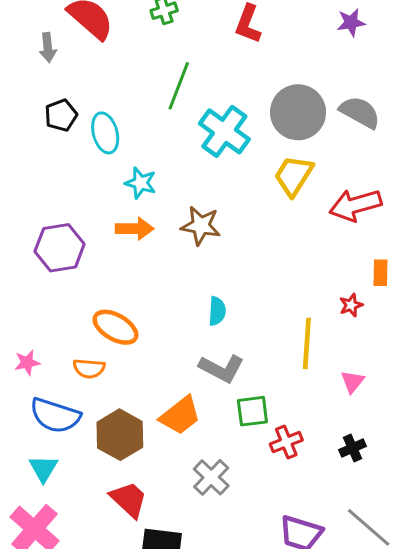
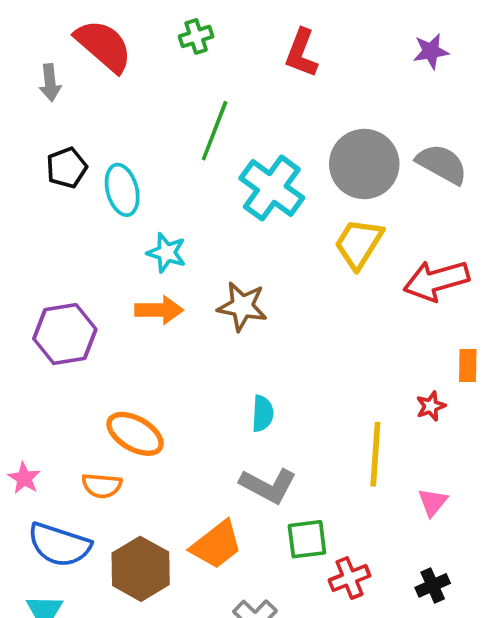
pink star: (27, 363) -> (24, 478), turned -30

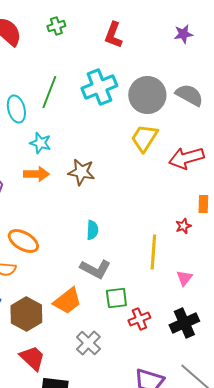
green line: (215, 131) -> (49, 92), moved
cyan cross: (272, 188) -> (99, 87), moved, turned 32
black cross: (433, 585) -> (184, 323), size x1.6

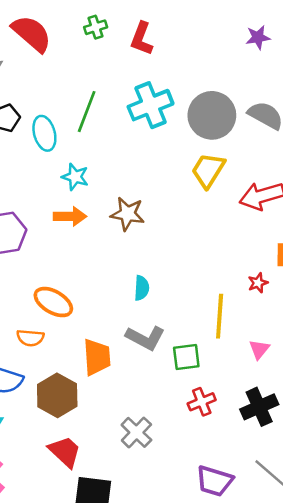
red L-shape: (113, 35) -> (142, 39), moved
green square: (116, 298) -> (186, 357), moved
orange trapezoid: (67, 301) -> (97, 357), moved, turned -56

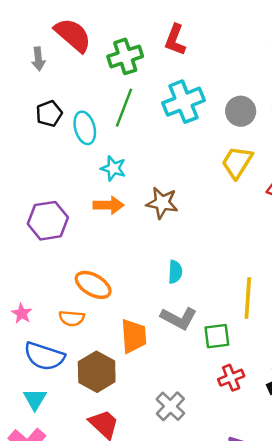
green cross: (96, 27) -> (125, 56), moved, size x1.6
gray circle: (212, 115) -> (241, 111), size x0.7

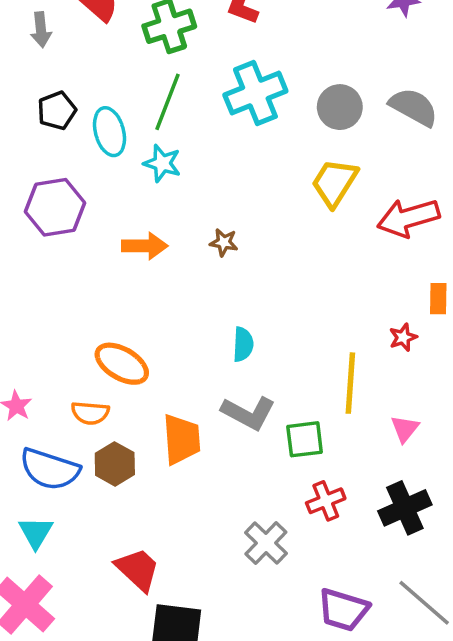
cyan star: (113, 168) -> (162, 163), moved
brown star: (162, 203) -> (224, 242), size x0.6
purple hexagon: (48, 221) -> (55, 207), moved
brown hexagon: (97, 372) -> (115, 464), moved, size x0.7
gray cross: (170, 406) -> (266, 543), moved

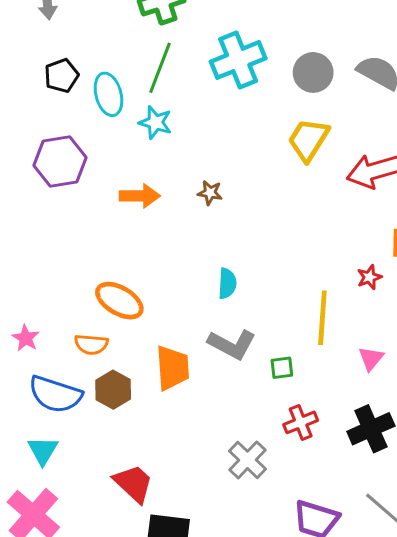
green square: (305, 439) -> (282, 368), size x0.7

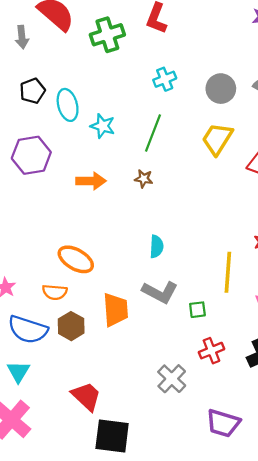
cyan cross: (238, 60) -> (165, 79), size x0.6
green line: (160, 68) -> (153, 133), moved

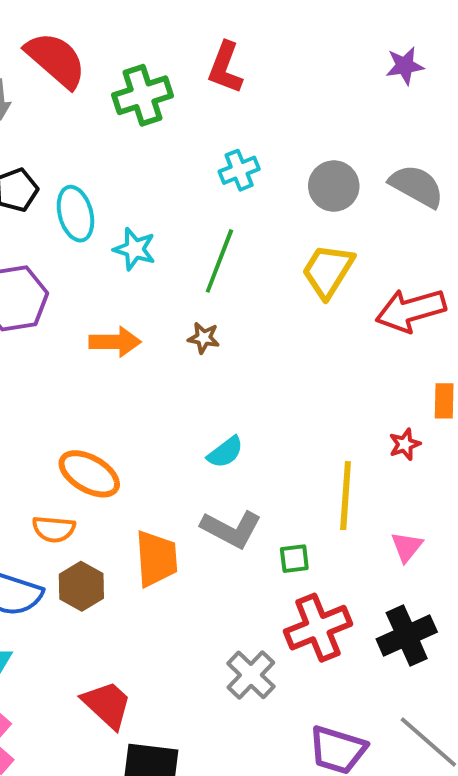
cyan semicircle: (156, 246) -> (225, 452), turned 50
red cross: (211, 351) -> (318, 628), size x1.5

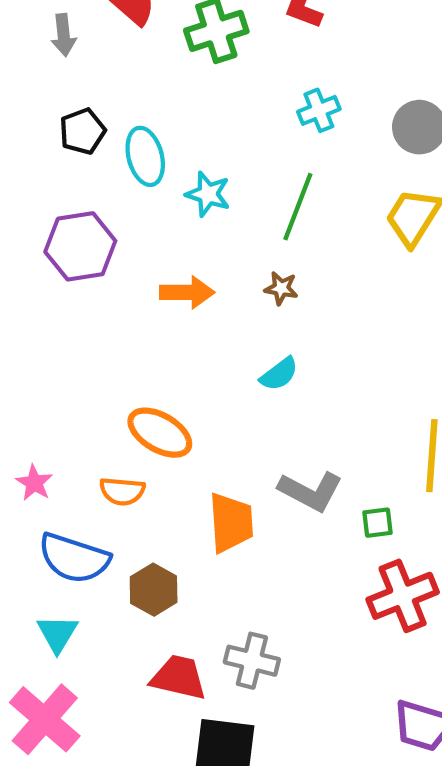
cyan semicircle: (225, 452) -> (279, 374), moved
brown hexagon: (81, 586) -> (154, 590), moved
gray cross: (251, 675) -> (252, 661), moved, turned -30
red trapezoid: (107, 705) -> (179, 677), turned -30

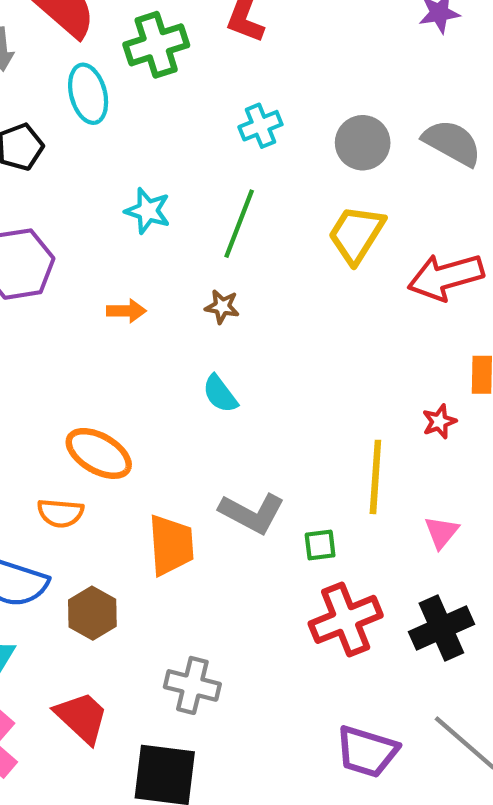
cyan ellipse: (145, 156) -> (88, 94), moved
orange arrow: (187, 292) -> (126, 311), size x0.7
cyan semicircle: (279, 374) -> (220, 394), turned 90
red trapezoid: (179, 677) -> (82, 717), moved, turned 30

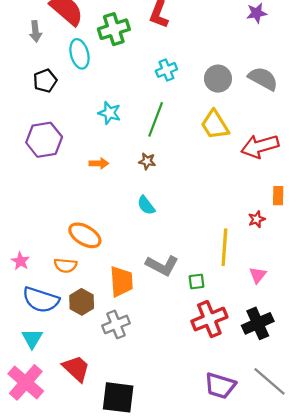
yellow trapezoid: (356, 234) -> (215, 125), turned -64
brown hexagon: (92, 613) -> (82, 302), moved
gray cross: (192, 685) -> (116, 324), moved, turned -36

